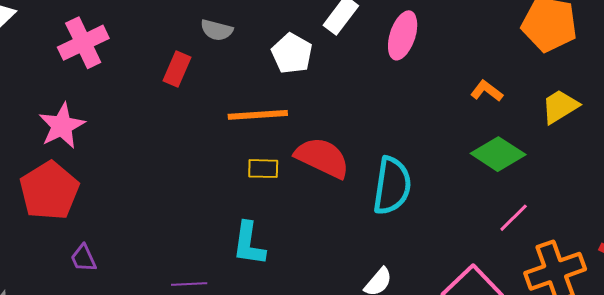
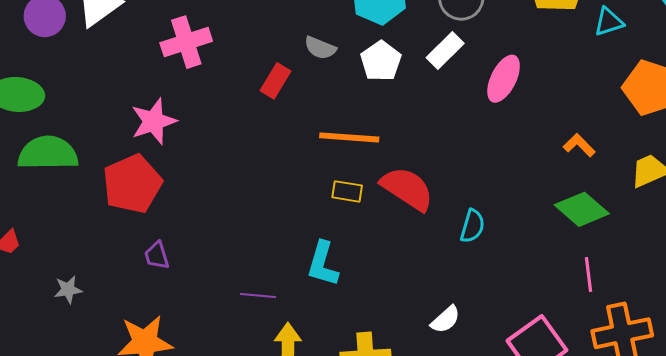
white pentagon: (292, 53) -> (381, 61), moved
cyan semicircle: (392, 186) -> (472, 226), size x0.6
pink line: (514, 218) -> (588, 274), turned -60

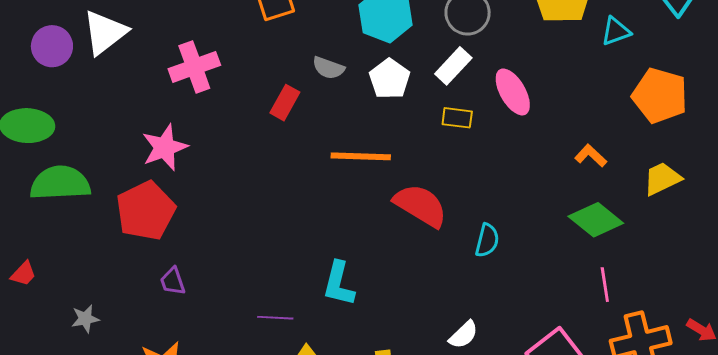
pink ellipse: (504, 79) -> (513, 92), turned -54
yellow rectangle: (347, 191) -> (457, 118), moved

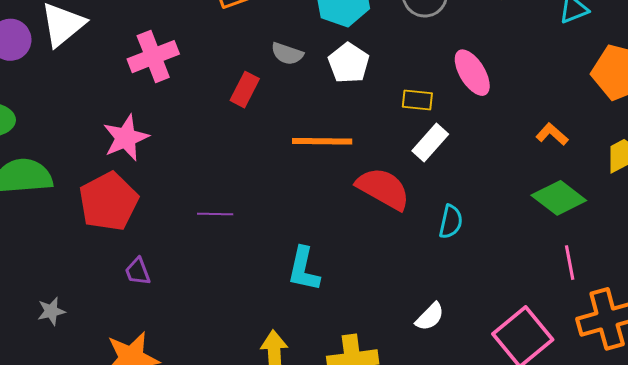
white rectangle: (453, 66) -> (430, 143), moved
purple line: (275, 318) -> (215, 214), moved

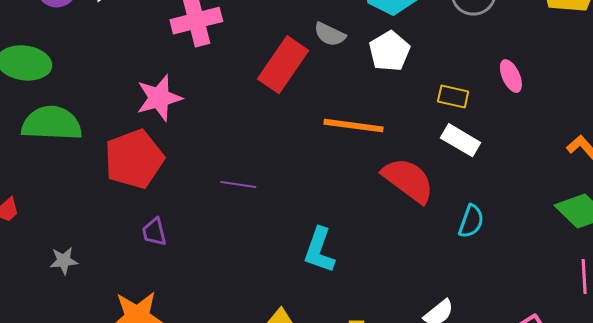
pink ellipse: (472, 73) -> (511, 76), size x0.7
red rectangle: (245, 90) -> (283, 65), size x1.6
white rectangle: (430, 143) -> (461, 140), turned 72

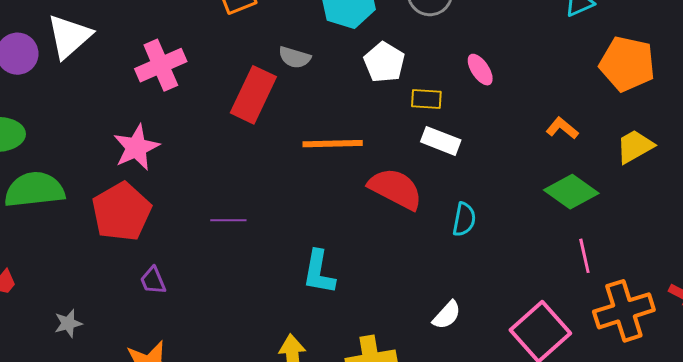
white pentagon: (390, 51) -> (384, 62), moved

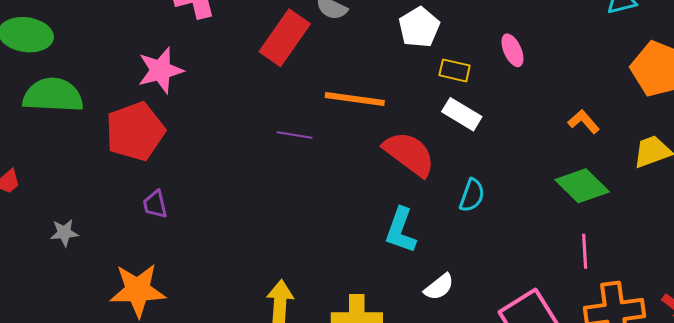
purple line: (228, 220) -> (294, 135), moved
cyan L-shape: (319, 272) -> (401, 230), moved

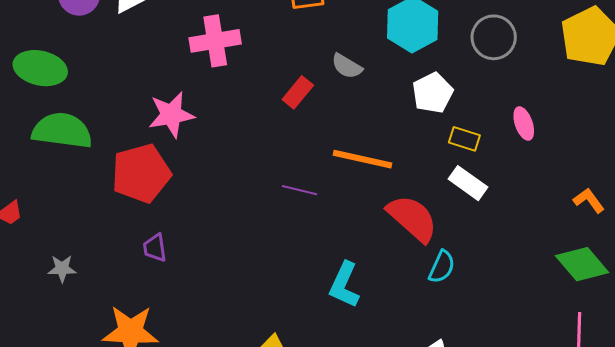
red rectangle: (285, 38) -> (298, 92), size x0.6
cyan semicircle: (472, 195) -> (442, 267), moved
cyan L-shape: (401, 230) -> (344, 285), moved

